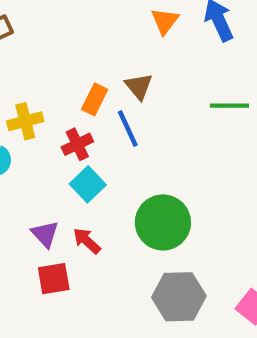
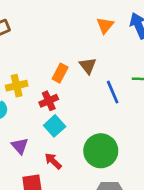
blue line: (128, 129) -> (113, 92), moved
purple triangle: (45, 234) -> (20, 146), moved

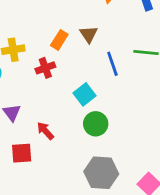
cyan square: (55, 126) -> (85, 94), moved
green circle: (101, 151) -> (96, 124), size x0.7

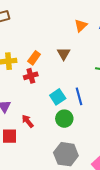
orange rectangle: (59, 40) -> (34, 58), moved
blue line: (112, 64) -> (79, 96), moved

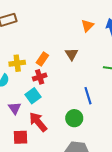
cyan square: (58, 97) -> (33, 96), moved
red arrow: (28, 121) -> (38, 122), size x1.5

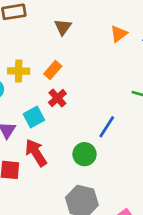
brown triangle: (71, 54) -> (63, 27), moved
red cross: (40, 77) -> (57, 98), moved, turned -32
blue line: (88, 96) -> (107, 127), turned 42

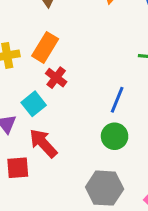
orange rectangle: (53, 70) -> (45, 47), size x1.4
green circle: (84, 154) -> (115, 136), moved

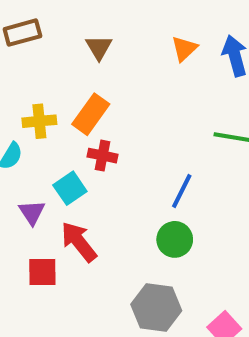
red cross: (56, 78) -> (102, 156), turned -30

